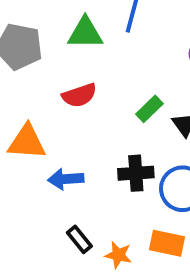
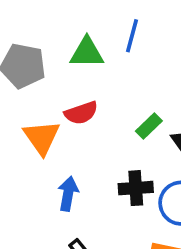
orange triangle: (27, 142) -> (42, 137), moved, turned 51
blue arrow: (66, 179) -> (68, 194), turned 104

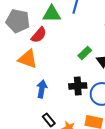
red semicircle: (81, 113) -> (39, 35), moved, turned -30
orange triangle: (42, 137) -> (28, 59), turned -35

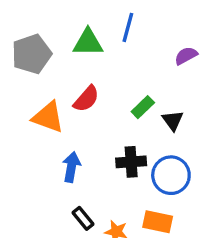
gray pentagon: (18, 21) -> (32, 54), turned -30
red semicircle: (39, 35) -> (86, 99), moved

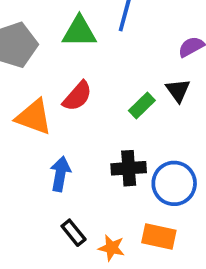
black triangle: (173, 120) -> (178, 90), moved

